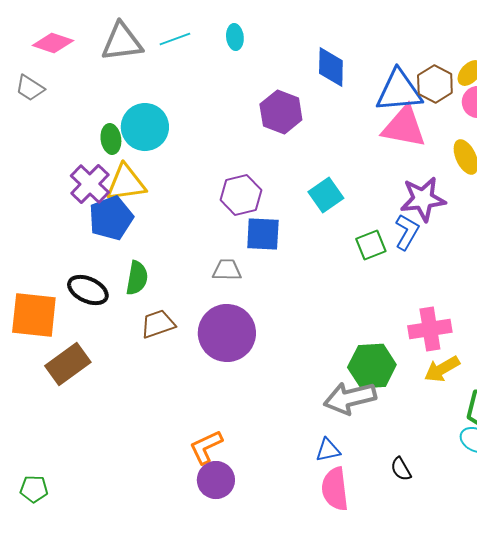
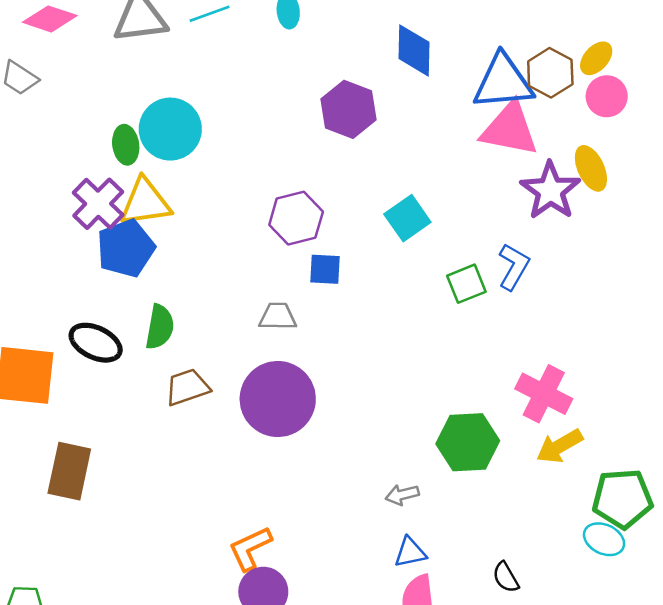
purple star: (423, 199) -> (550, 191), moved, turned -30
blue square: (263, 234) -> (325, 269), size x0.7
pink cross: (430, 329) -> (544, 394), turned 36
brown rectangle: (68, 364) -> (69, 471), moved, turned -42
gray arrow: (350, 398) -> (402, 495), moved, size x0.5

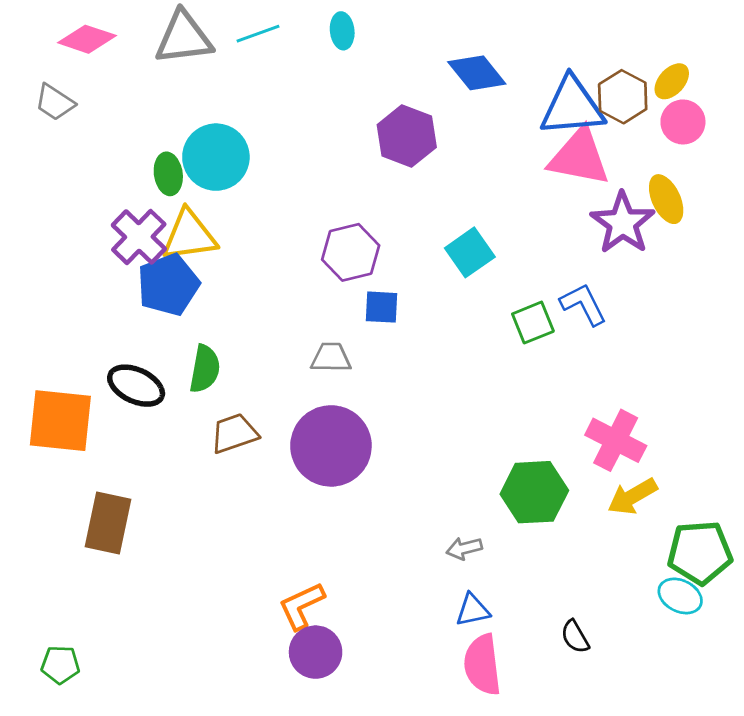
blue diamond: (414, 50) -> (477, 73), turned -40
blue L-shape: (514, 267) -> (583, 304), turned -57

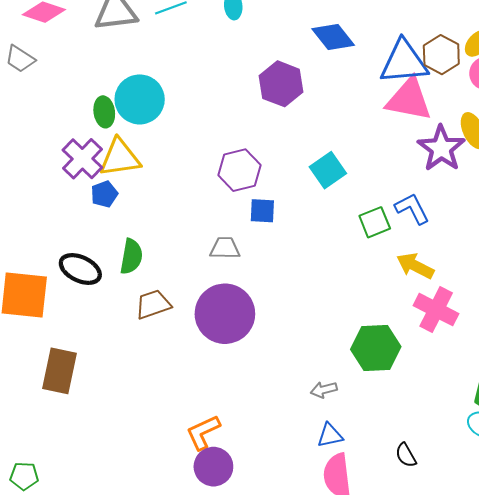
blue pentagon: (168, 285) -> (104, 194), size x0.6
yellow arrow: (632, 496) -> (415, 266), moved, turned 57

